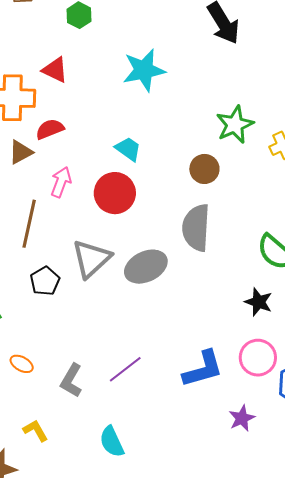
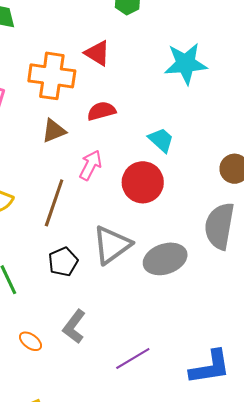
red semicircle: (50, 129) -> (101, 111), moved
gray L-shape: (71, 380) -> (74, 327), moved

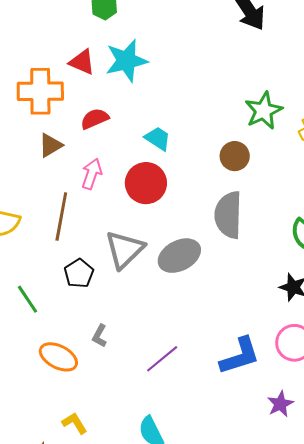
cyan star: (186, 64) -> (126, 61), moved
gray L-shape: (74, 327) -> (100, 336), size x0.7
orange ellipse: (30, 341) -> (58, 357), size x1.6

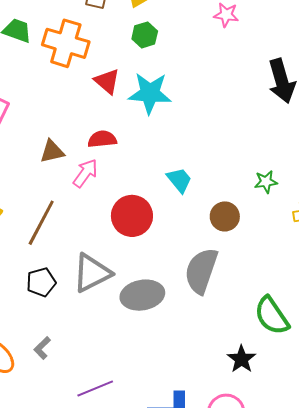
orange cross: (40, 91) -> (66, 43), moved
green star: (264, 111) -> (266, 182), size x0.6
cyan trapezoid: (158, 139) -> (179, 180), moved
pink arrow: (92, 174) -> (85, 173), moved

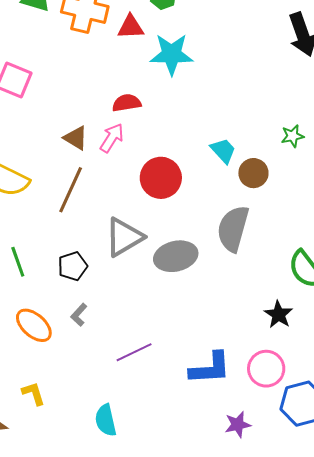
red triangle: (107, 81) -> (131, 27), moved, turned -40
brown triangle: (52, 151) -> (76, 138), moved, turned 48
cyan trapezoid: (179, 180) -> (223, 151), moved
black pentagon: (41, 282) -> (73, 266), moved

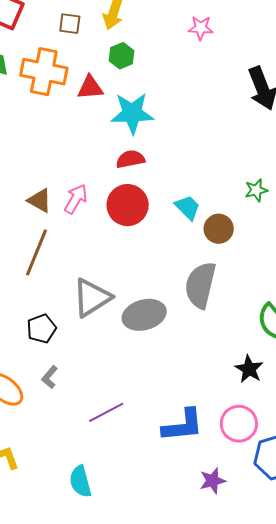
red semicircle: (127, 103) -> (130, 159), moved
red circle: (161, 178) -> (128, 205), moved

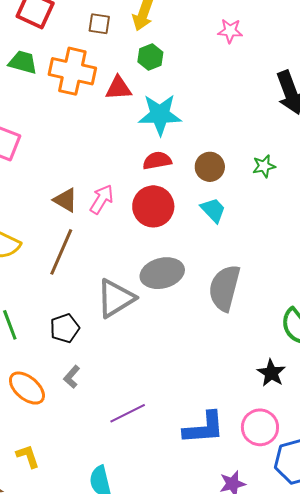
green star: (256, 190) -> (264, 166), moved
brown circle: (219, 229) -> (210, 167), moved
gray ellipse: (144, 315) -> (162, 273), moved

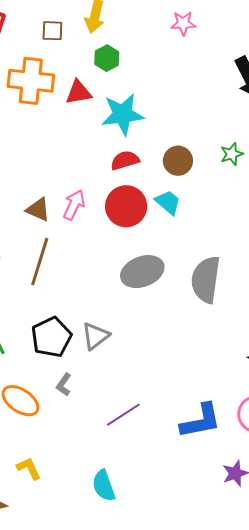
cyan trapezoid: (213, 210) -> (168, 202), moved
gray triangle: (116, 298) -> (95, 336), moved, size x0.7
black pentagon: (65, 328) -> (51, 337), size x1.4

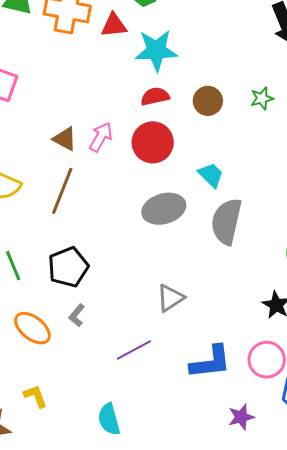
cyan trapezoid: (168, 202) -> (211, 175), moved
gray triangle: (95, 336) -> (170, 298), moved

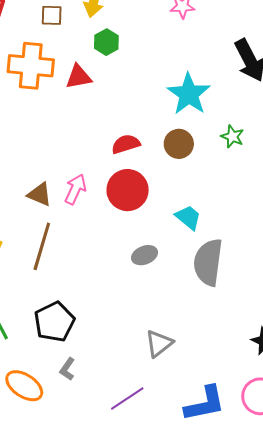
cyan star: (156, 50) -> (189, 94), moved, turned -30
green star: (262, 98) -> (232, 137), turned -30
gray ellipse: (164, 209) -> (145, 255), size x0.6

